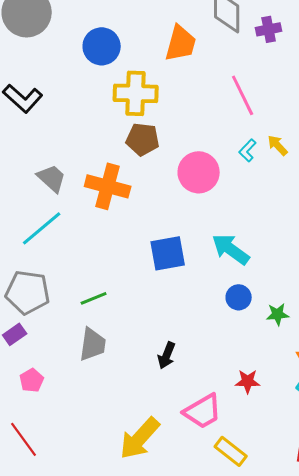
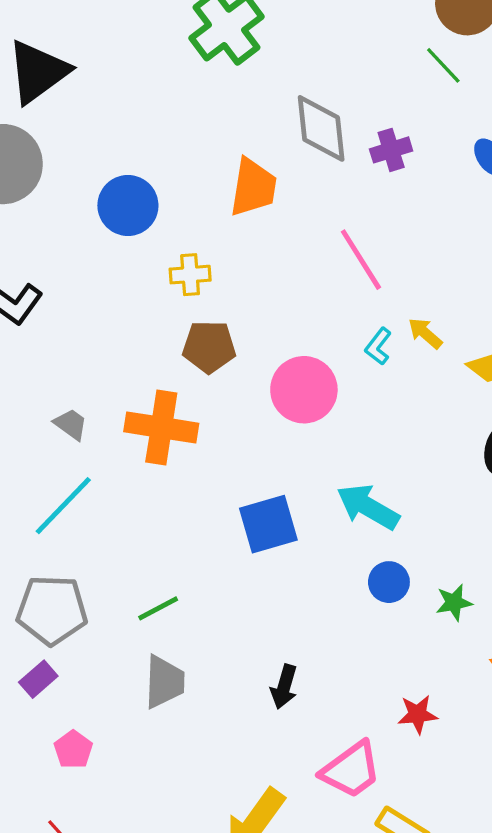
yellow cross: (136, 93) -> (190, 275), size x0.6
gray trapezoid: (52, 178) -> (71, 424), size x0.7

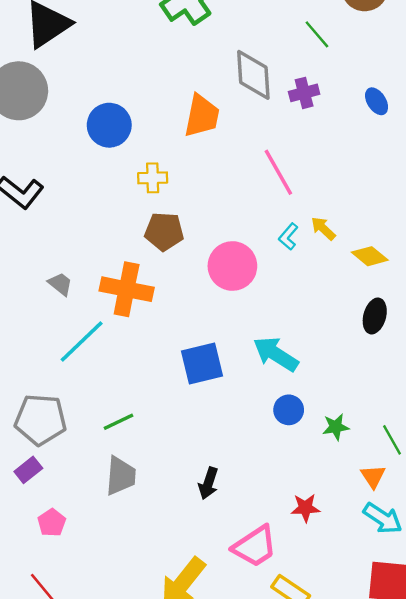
green line: (443, 65) -> (317, 34), moved
cyan line: (63, 506) -> (82, 342), moved

